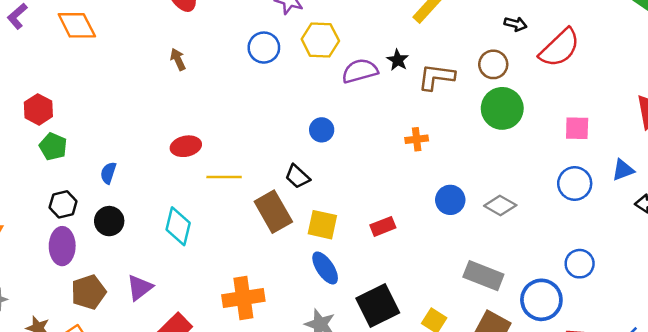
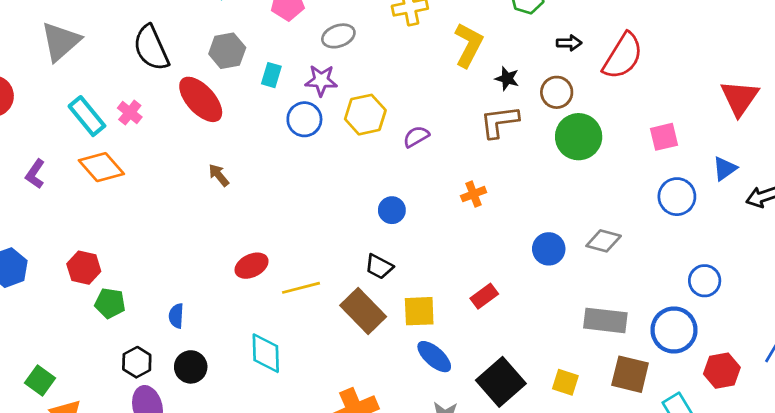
blue circle: (264, 48) -> (304, 119), moved
black star: (398, 60) -> (507, 79), moved
purple semicircle: (360, 71) -> (416, 137), size x0.7
orange cross: (417, 139) -> (474, 194), moved

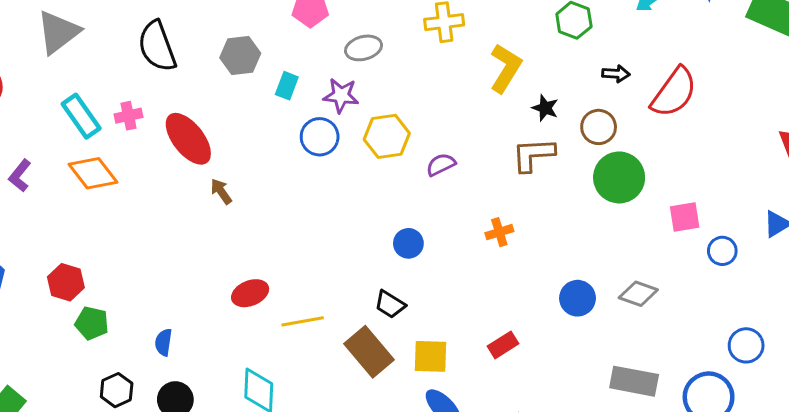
red ellipse: (201, 99) -> (188, 139), moved
pink cross: (130, 113) -> (129, 116), turned 35
pink square: (664, 137) -> (685, 217), moved
blue circle: (677, 197) -> (722, 251), size x0.7

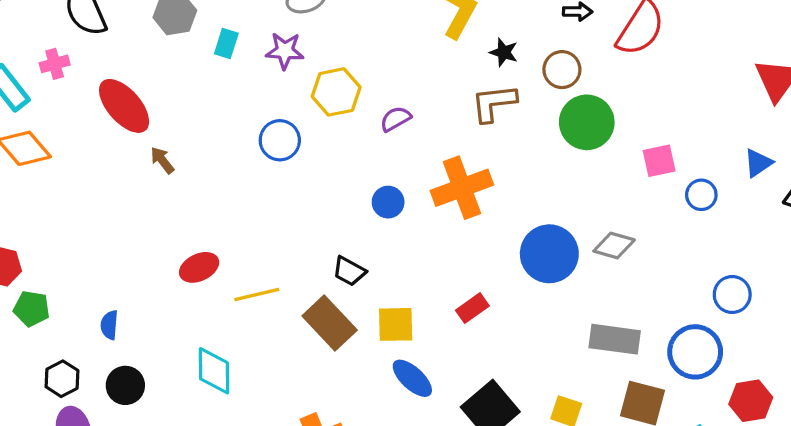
pink cross: (129, 116) -> (55, 64), moved
blue circle: (320, 137) -> (280, 140), moved
orange cross: (499, 232) -> (462, 188), size x2.0
blue circle: (408, 243) -> (388, 202), moved
blue circle: (578, 298) -> (549, 254), size x1.5

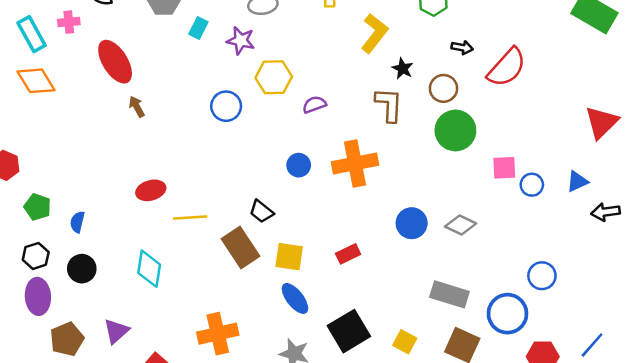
brown L-shape: (494, 103) -> (389, 105), turned 90
blue circle: (701, 195) -> (532, 185), moved
blue circle: (549, 254) -> (412, 223), size x0.7
green pentagon: (32, 309) -> (38, 207), moved

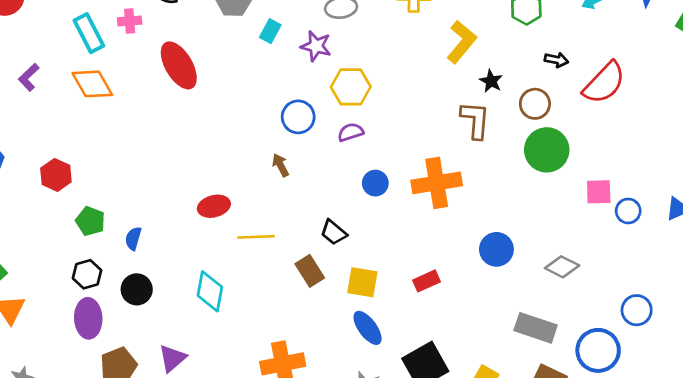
purple semicircle: (314, 104) -> (351, 132), moved
brown arrow: (137, 107) -> (280, 165), moved
gray diamond: (461, 225) -> (562, 267), moved
brown rectangle: (241, 248) -> (310, 271), size x0.7

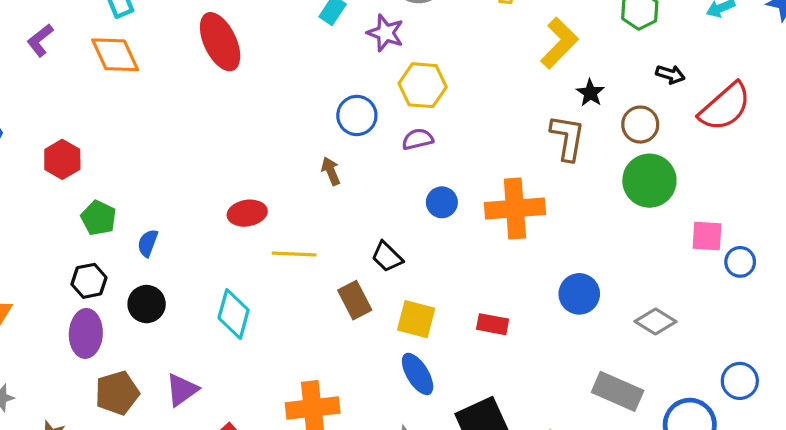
red rectangle: (426, 281) -> (493, 324), turned 30

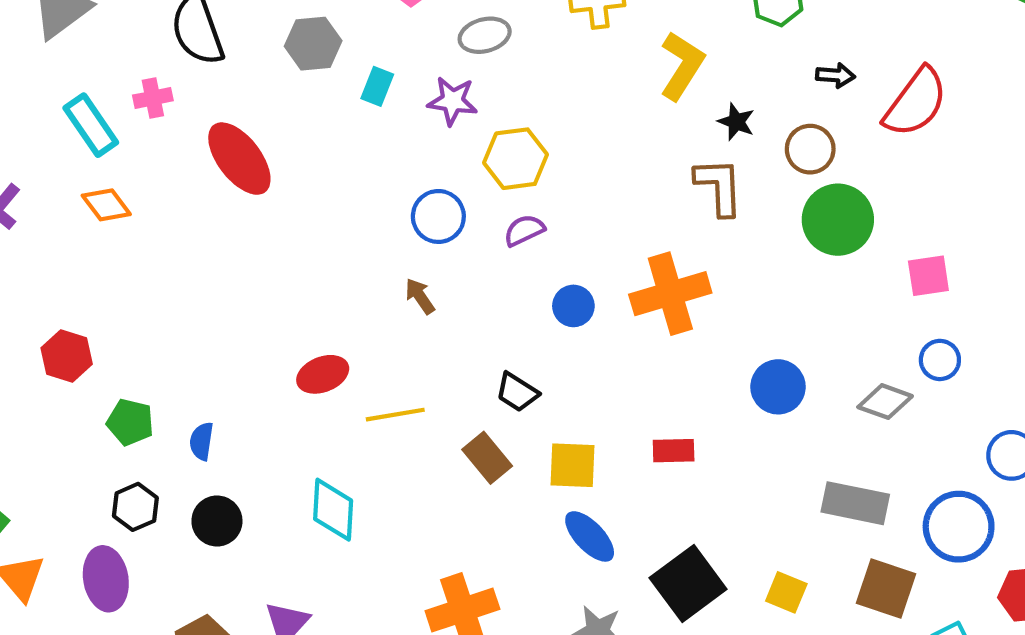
orange diamond: (115, 55) -> (106, 205), size x0.7
blue circle: (740, 262) -> (940, 360), moved
purple ellipse: (86, 333) -> (106, 579), moved

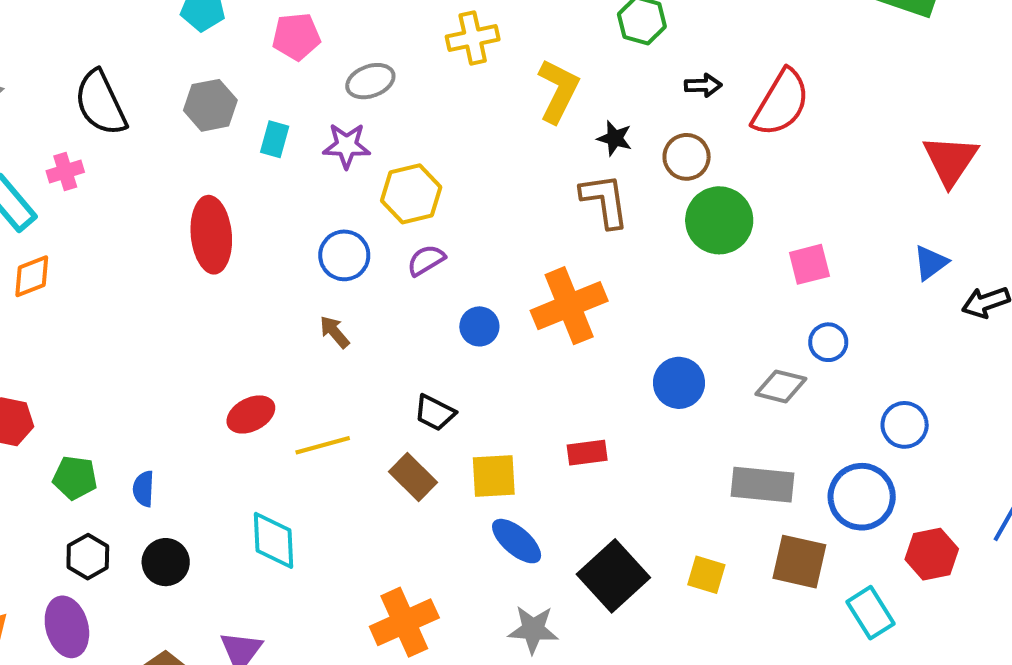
red ellipse: (239, 159) -> (211, 235), moved, turned 38
orange diamond: (106, 205) -> (32, 276), turned -69

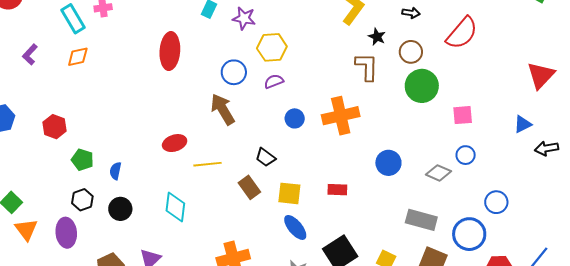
black arrow: (703, 85) -> (411, 13), moved
brown arrow: (335, 332) -> (223, 109), size x1.8

